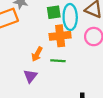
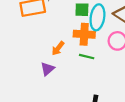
green line: (58, 61) -> (87, 57), moved

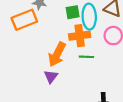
orange arrow: (58, 48) -> (57, 54), size x1.6

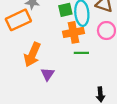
orange arrow: (57, 54) -> (32, 55), moved

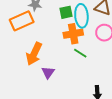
green line: (81, 53) -> (80, 53), turned 32

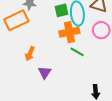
orange arrow: (34, 54) -> (30, 54), size x0.6

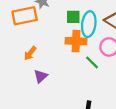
green line: (77, 52) -> (92, 62), moved

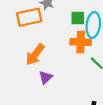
orange arrow: (30, 53) -> (35, 55), size x1.5

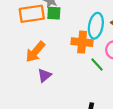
green square: (78, 18) -> (54, 13), moved

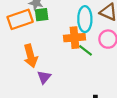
orange arrow: (35, 52) -> (31, 56), turned -45
green line: (97, 64) -> (86, 50), moved

